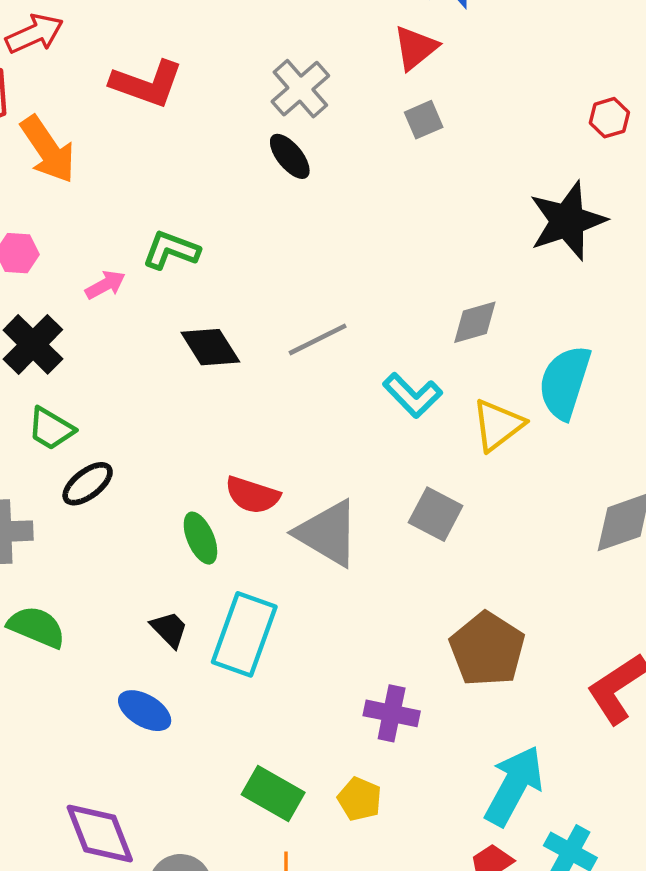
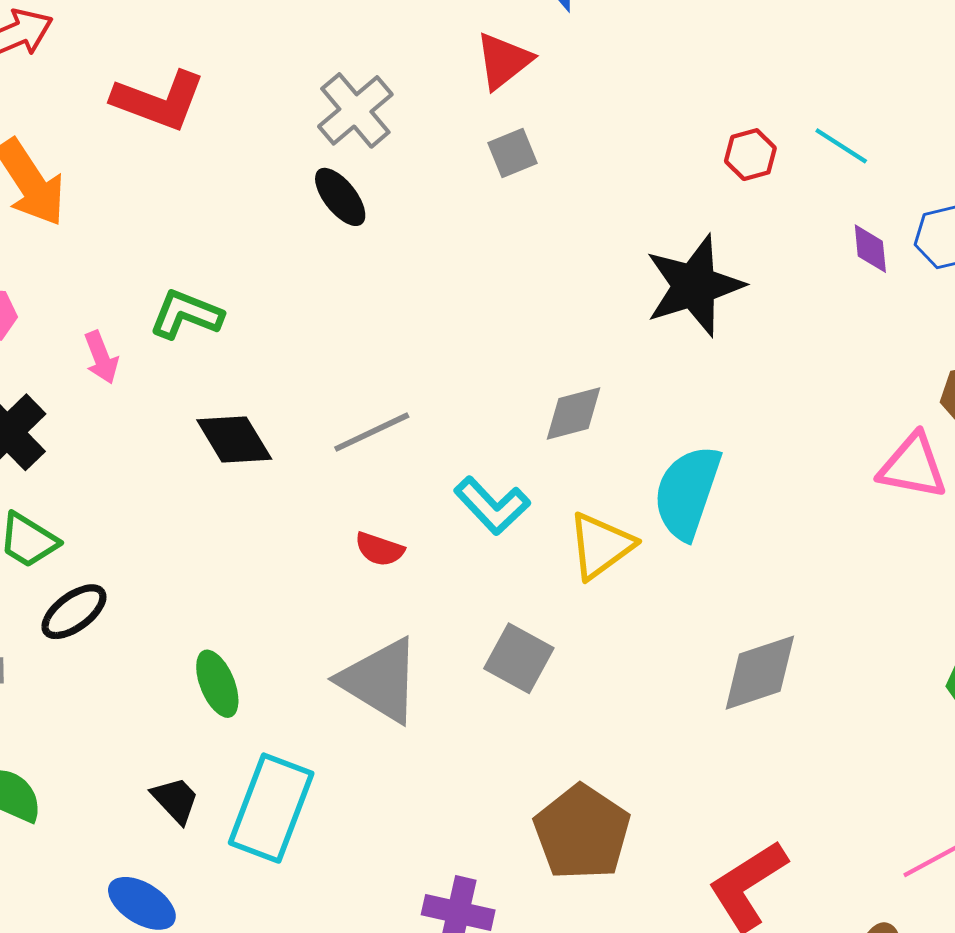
pink arrow: (105, 285) -> (101, 357), turned 96
red semicircle: (252, 495) -> (379, 549), moved, size x0.7

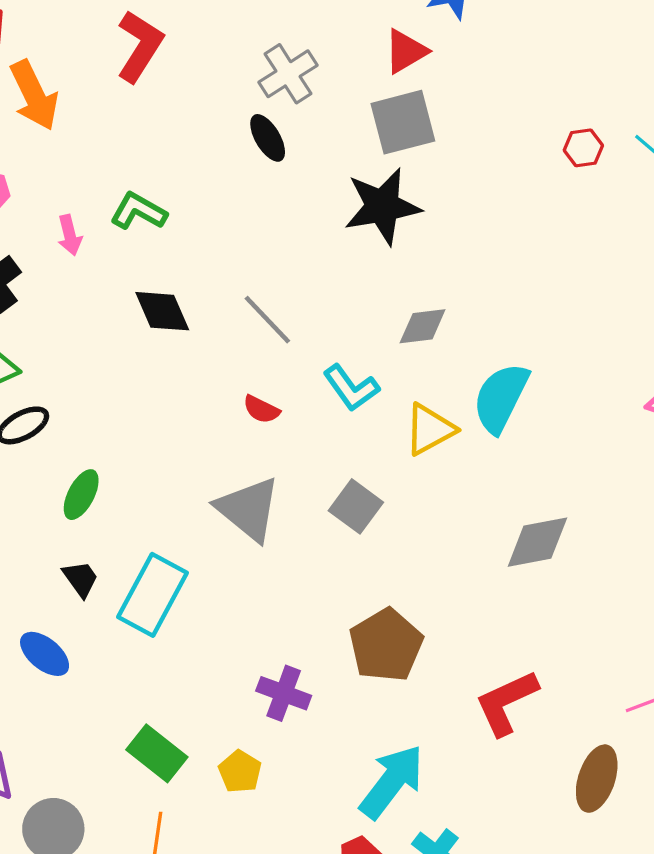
red L-shape: (159, 101) -> (140, 46), turned -86
gray square: (512, 153) -> (403, 122), size x1.8
black star: (694, 286) -> (382, 206), moved
gray line: (372, 432) -> (267, 320), turned 64
green ellipse: (217, 684) -> (81, 495), moved, turned 42

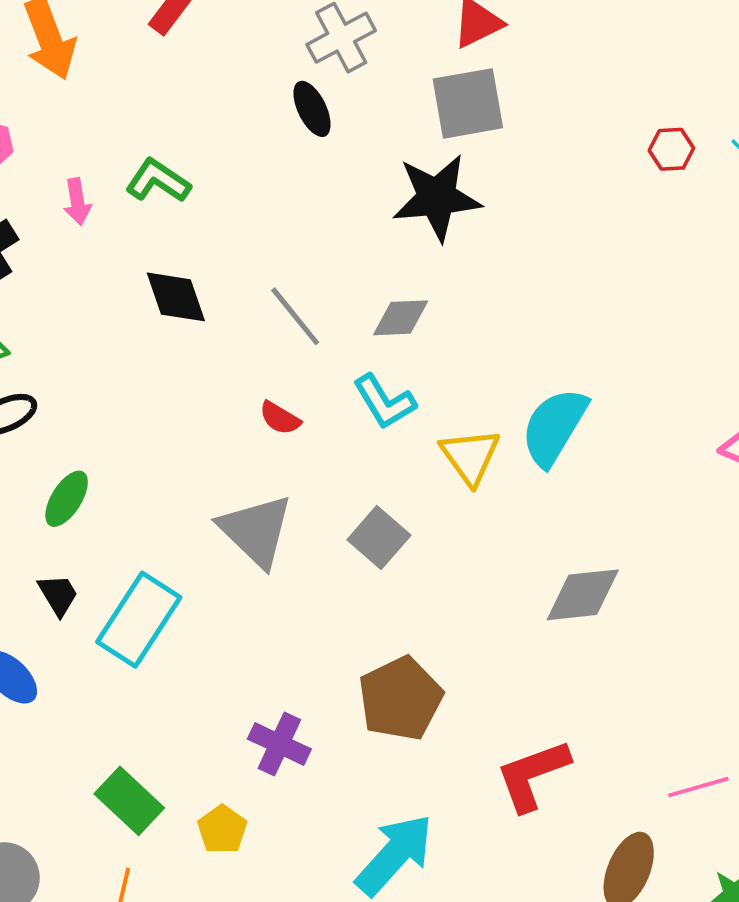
gray diamond: (423, 326) -> (401, 318), moved
yellow triangle: (430, 429) -> (470, 456), turned -42

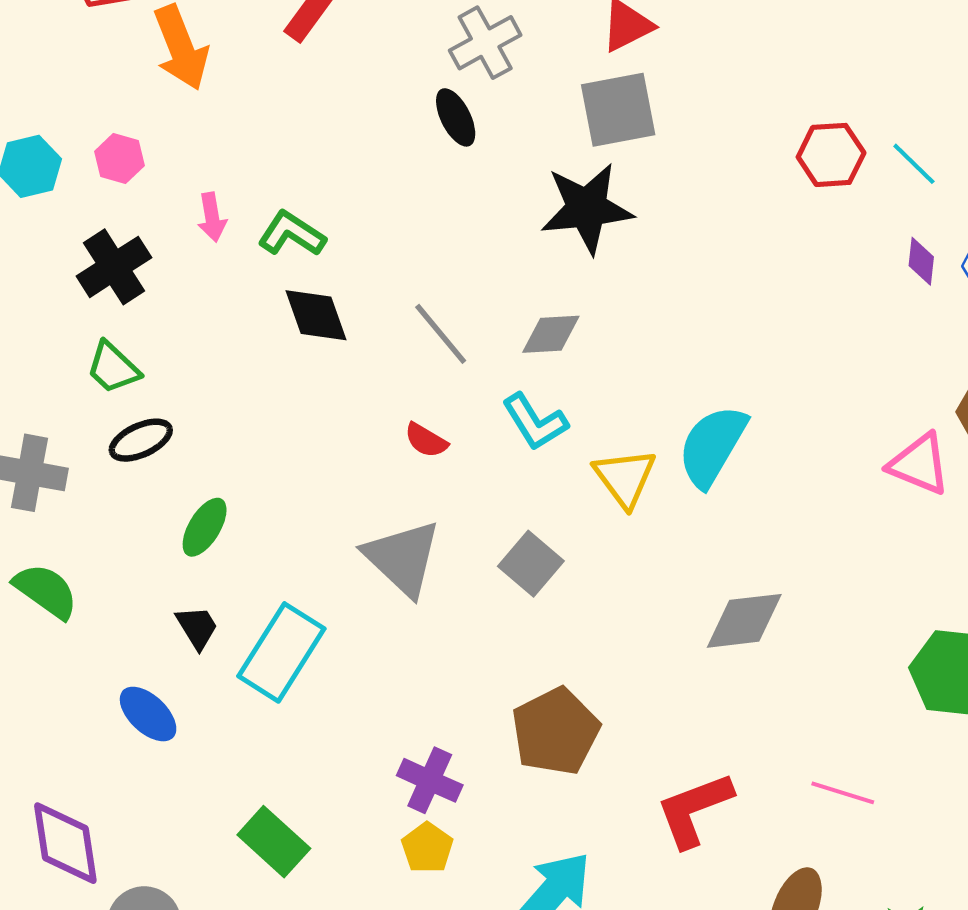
red hexagon: (671, 149) -> (831, 155), size x1.4
green L-shape: (158, 181) -> (292, 234), moved
pink line: (698, 787) -> (843, 793), moved, turned 34
yellow pentagon: (222, 829) -> (427, 848), moved

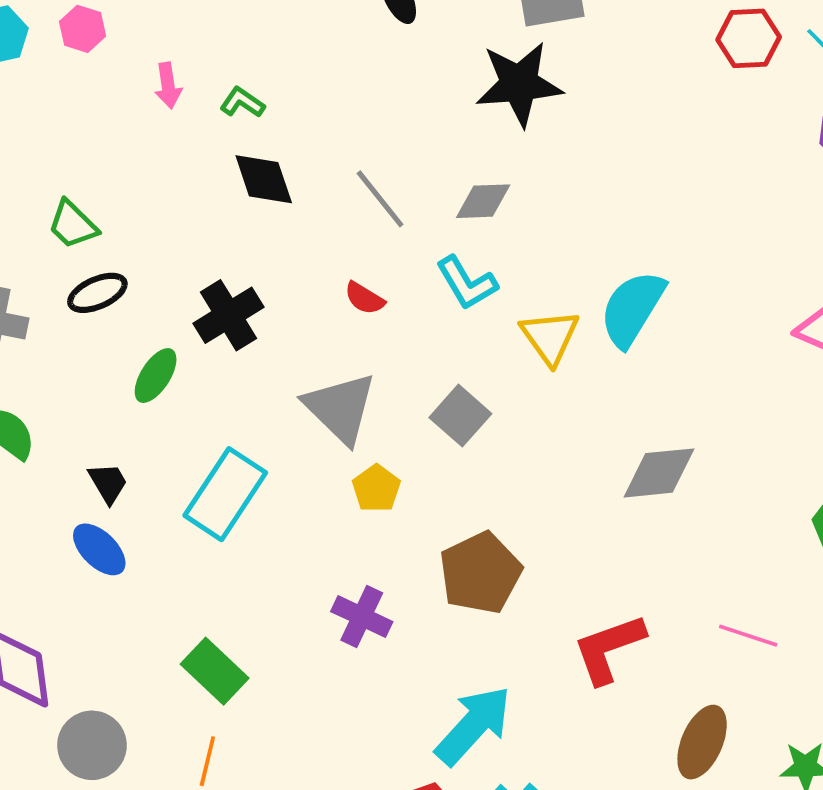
green L-shape: (292, 234) -> (242, 102), size x0.7
black cross: (114, 267) -> (228, 315), moved
black trapezoid: (197, 627) -> (108, 483), moved
yellow pentagon: (427, 848) -> (376, 488), moved

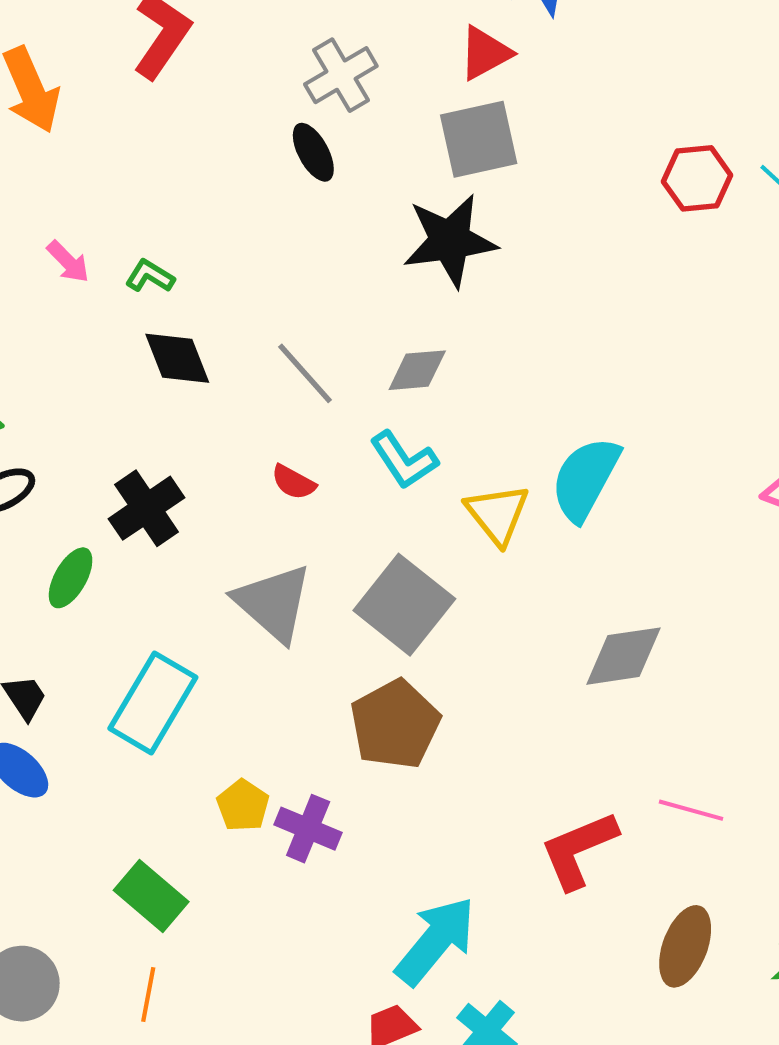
pink arrow: (168, 86) -> (68, 262), turned -33
gray square: (460, 416) -> (404, 605), size x1.5
yellow pentagon: (376, 488) -> (243, 805), moved
brown pentagon: (480, 573) -> (395, 724), moved
pink line: (748, 636) -> (691, 810), moved

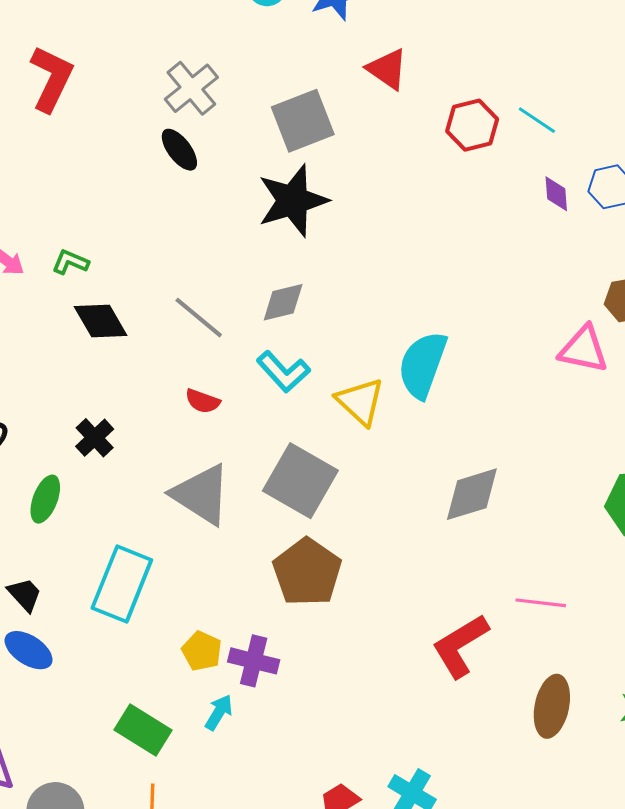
red triangle: (485, 53) -> (387, 69), moved, turned -48
black cross: (146, 508) -> (95, 438), size x0.7
cyan arrow: (436, 941) -> (219, 712), moved, size x0.5

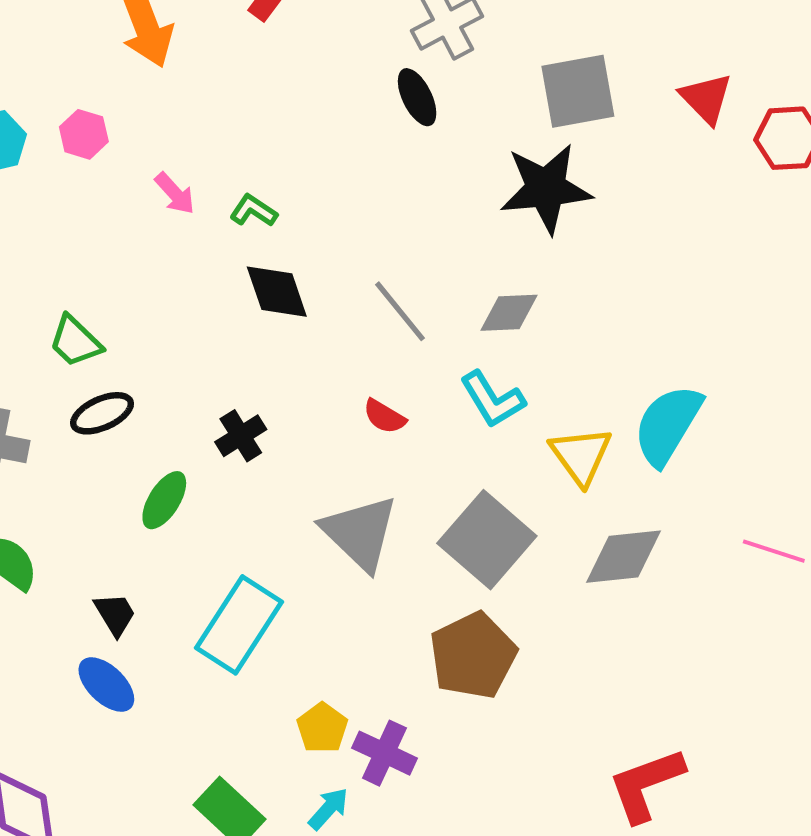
red triangle: (387, 69) -> (706, 98), moved
gray diamond: (472, 494) -> (624, 557), moved
pink line: (541, 603) -> (774, 551), moved

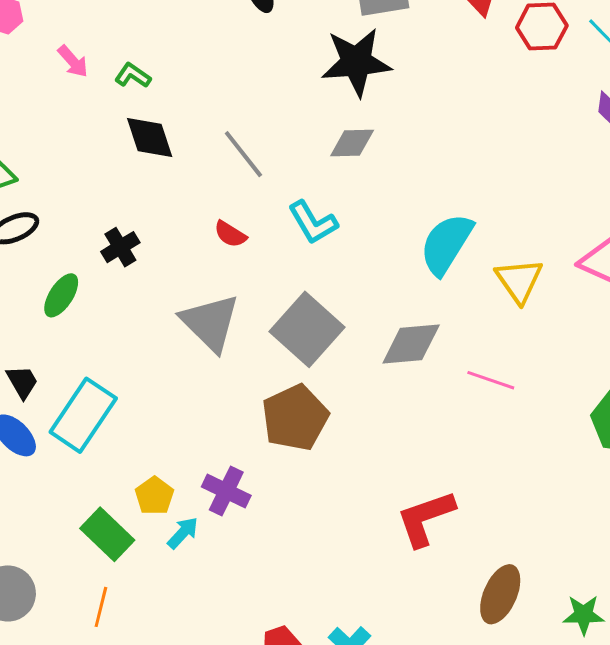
gray diamond: (509, 313) -> (352, 143), moved
yellow triangle: (581, 456) -> (519, 281), moved
pink line: (774, 551) -> (491, 380), moved
cyan rectangle: (239, 625) -> (83, 415), moved
yellow pentagon: (322, 728) -> (154, 496), moved

